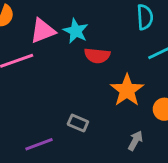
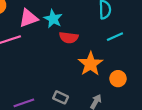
gray rectangle: (78, 123) -> (61, 97), moved

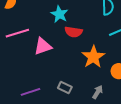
pink triangle: (28, 18) -> (43, 46), moved

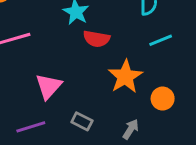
pink triangle: (43, 46) -> (49, 86), moved, turned -30

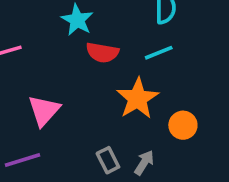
cyan line: (161, 40) -> (159, 53), moved
gray rectangle: (82, 121) -> (108, 160), moved, turned 36

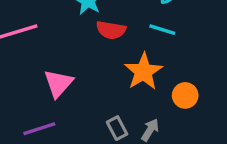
cyan line: (159, 53) -> (162, 30), turned 40

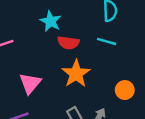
orange star: (143, 72) -> (76, 74), moved

